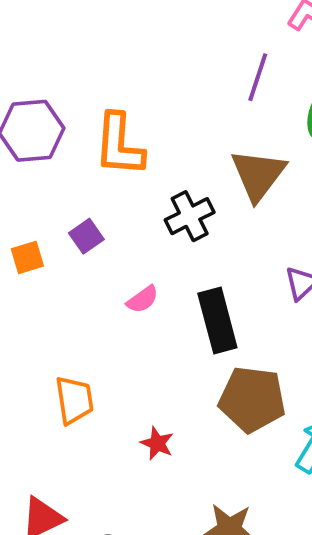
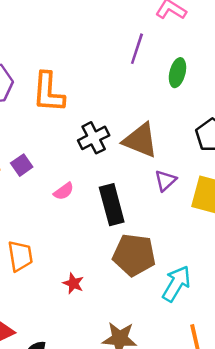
brown triangle: (258, 175) -> (140, 140), moved, turned -45
purple square: (86, 236) -> (22, 165), moved

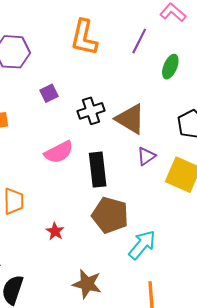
orange L-shape: (48, 92) -> (84, 37), moved
purple square: (22, 165) -> (49, 93), moved
pink semicircle: (64, 191) -> (59, 152), size x1.6

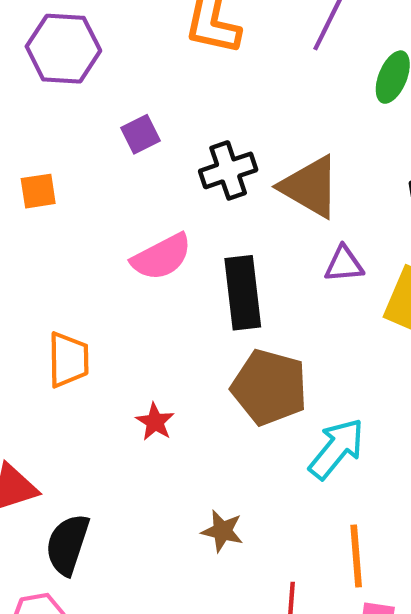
purple triangle: (146, 156) -> (344, 264), turned 30
brown star: (87, 284) -> (222, 531), size x0.7

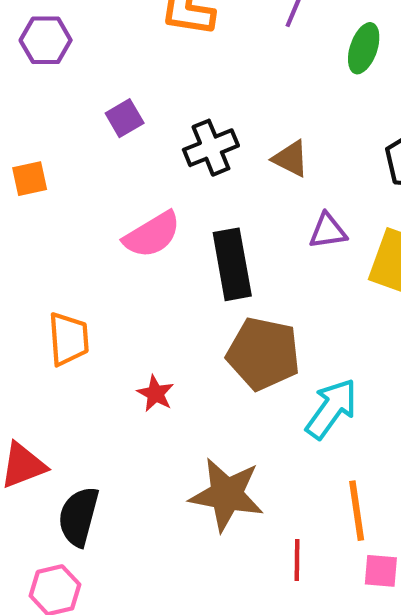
purple hexagon: (63, 49) -> (46, 40), size x0.7
brown triangle: (310, 187) -> (291, 159), size x0.6
brown star: (222, 531) -> (227, 495), size x1.8

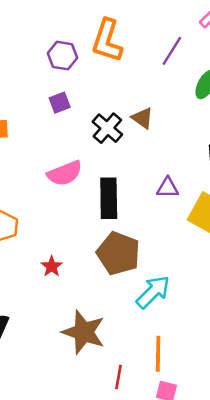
purple hexagon: (46, 40) -> (63, 56), moved
black cross: (211, 148) -> (107, 128), turned -36
brown triangle: (291, 159) -> (142, 118), moved

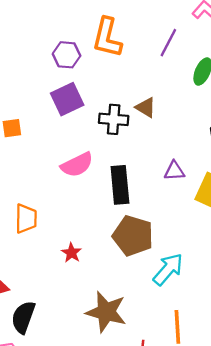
purple square: (60, 103) -> (67, 99), size x1.6
black cross: (107, 128) -> (114, 119), turned -32

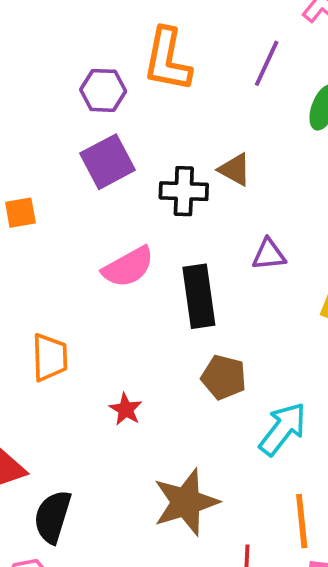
purple triangle: (174, 171) -> (269, 254), moved
brown pentagon: (133, 236) -> (224, 377), size x0.7
brown star: (106, 312) -> (186, 502), turned -30

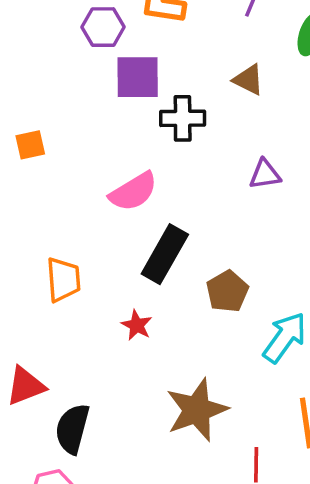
purple square: (108, 162) -> (138, 77), moved, turned 30
brown triangle: (235, 170) -> (248, 80), moved
black rectangle: (199, 296) -> (165, 254), moved, turned 40
brown pentagon: (224, 377) -> (227, 291), turned 30

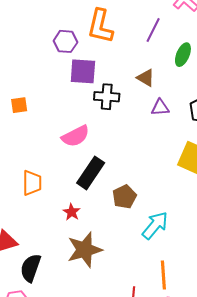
purple triangle: (265, 174) -> (160, 108), moved
brown star: (197, 410) -> (85, 250), moved

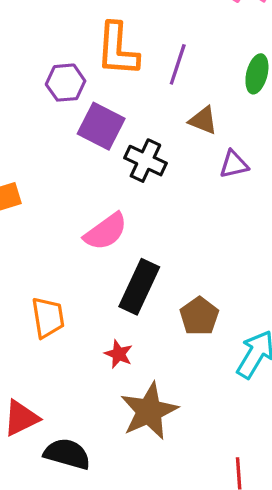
purple line: (153, 30) -> (178, 64), moved
purple square: (83, 71) -> (101, 126), turned 32
black cross: (107, 97) -> (145, 161), turned 30
black semicircle: (31, 268) -> (67, 454), turned 96

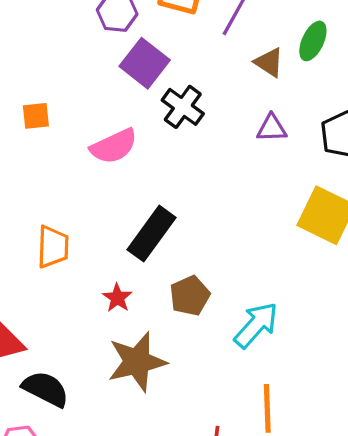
brown triangle: (203, 120) -> (269, 62), moved
pink semicircle: (106, 232) -> (114, 146), moved
brown pentagon: (199, 316) -> (190, 296), moved

